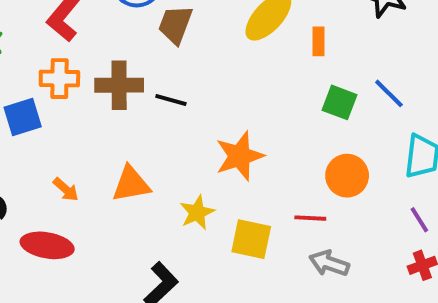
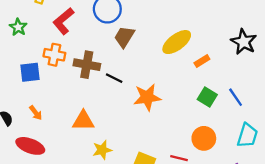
orange rectangle: (318, 41) -> (202, 61), turned 48
orange star: (240, 156) -> (147, 97), moved
orange arrow: (66, 189) -> (36, 113), moved
yellow star: (197, 212) -> (102, 150), moved

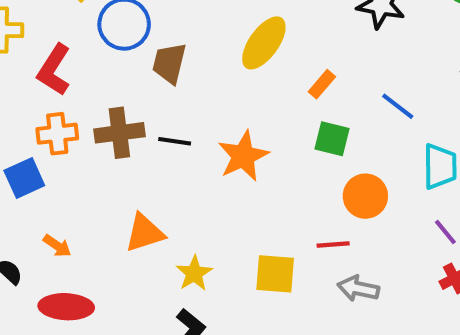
orange rectangle: (202, 61) -> (322, 84), moved
green square: (207, 97) -> (332, 139), moved

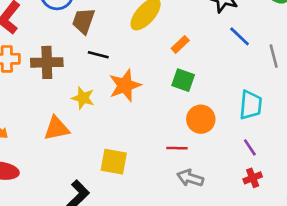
blue line: (398, 106) -> (240, 36), moved
black line: (175, 141) -> (98, 55), moved
yellow star: (194, 273) -> (83, 98), moved, turned -30
yellow square: (275, 274) -> (114, 162), moved

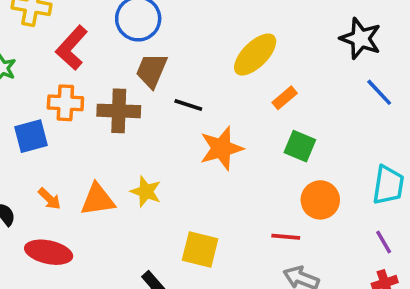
brown trapezoid: (83, 21) -> (152, 71), moved
orange rectangle: (180, 44) -> (285, 98), moved
yellow star: (83, 98) -> (146, 192), moved
orange triangle: (56, 128) -> (98, 200), moved

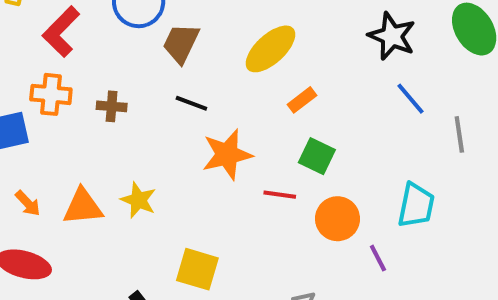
brown trapezoid: (152, 71) -> (181, 43), moved
brown cross: (119, 111) -> (112, 106), size x0.6
red line: (286, 237) -> (280, 195), moved
purple line: (384, 242) -> (378, 258), moved

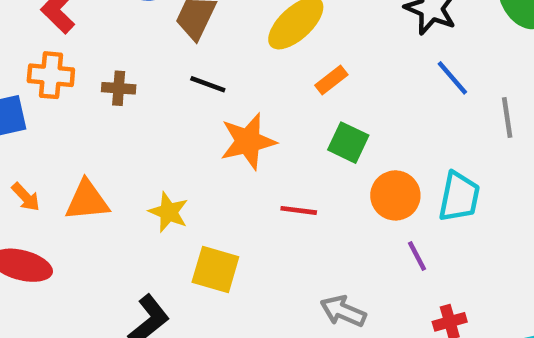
red line: (280, 195) -> (299, 210), moved
yellow star: (138, 200) -> (169, 212), moved
orange circle: (337, 219) -> (395, 195), moved

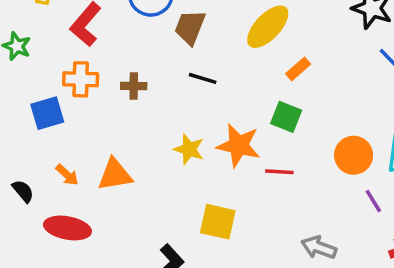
orange star: (248, 141) -> (239, 145), moved, turned 30
green square: (348, 143) -> (286, 117), moved
yellow star: (169, 212) -> (189, 149), moved

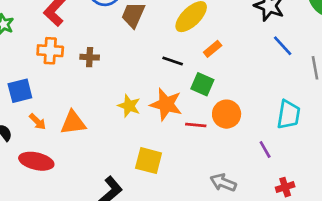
black line: (203, 78) -> (173, 61), moved
blue square: (47, 113) -> (20, 91), moved
orange circle: (354, 155) -> (227, 114), moved

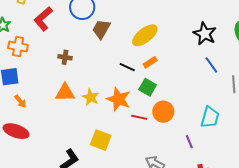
orange rectangle: (213, 49) -> (150, 62), moved
orange cross: (50, 51) -> (18, 47), moved
orange triangle: (73, 123) -> (65, 93), moved

